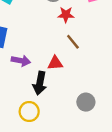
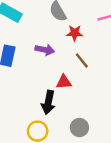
purple arrow: (21, 61) -> (45, 50), moved
gray circle: (86, 102) -> (79, 128), moved

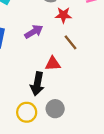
purple arrow: (45, 50) -> (34, 32), turned -42
gray circle: (79, 128) -> (55, 109), moved

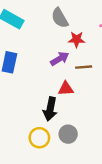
purple arrow: (34, 32) -> (60, 59), moved
brown line: (71, 42) -> (84, 67), turned -56

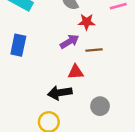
black arrow: (50, 109) -> (60, 93), turned 70
gray circle: (68, 134) -> (100, 106), moved

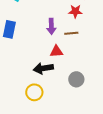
red star: (87, 22) -> (75, 11), moved
purple arrow: (70, 41) -> (51, 26), turned 119

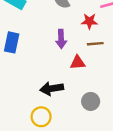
brown line: (71, 33) -> (95, 44), moved
red triangle: (56, 51) -> (78, 63), moved

